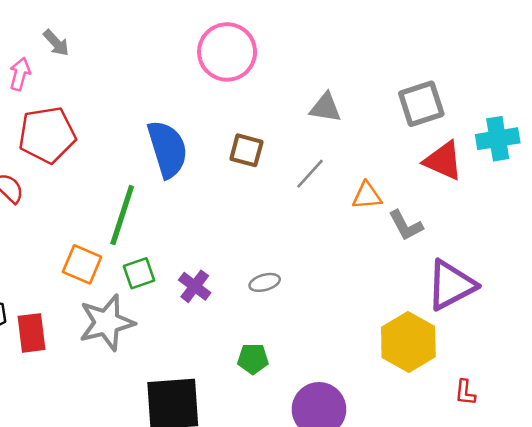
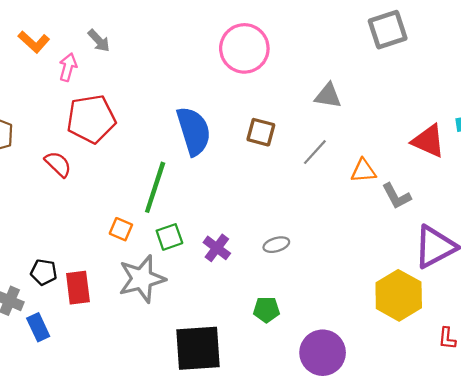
gray square: (421, 104) -> (388, 30), moved
orange square: (82, 264) -> (121, 229), size x0.7

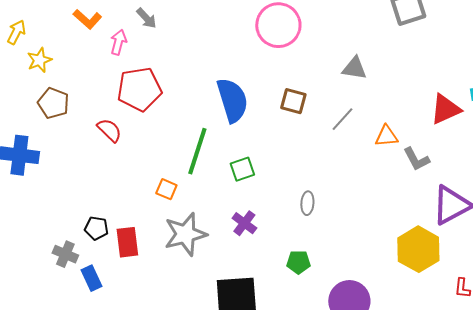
red triangle: (428, 141) -> (445, 109), turned -48
green square: (169, 237) -> (242, 169), moved
gray ellipse: (276, 245) -> (307, 203), turned -70
purple cross: (217, 248) -> (244, 223), moved

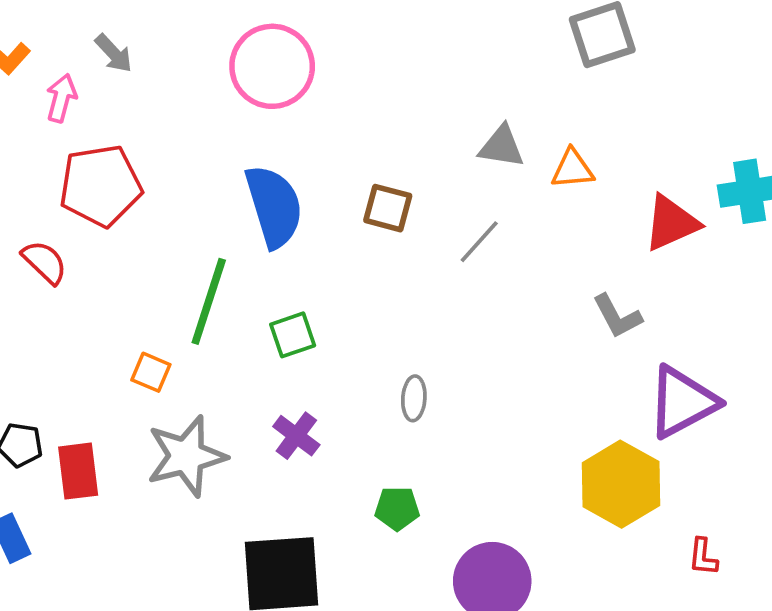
pink circle: (278, 25) -> (272, 66), moved
orange triangle: (386, 136) -> (572, 169), moved

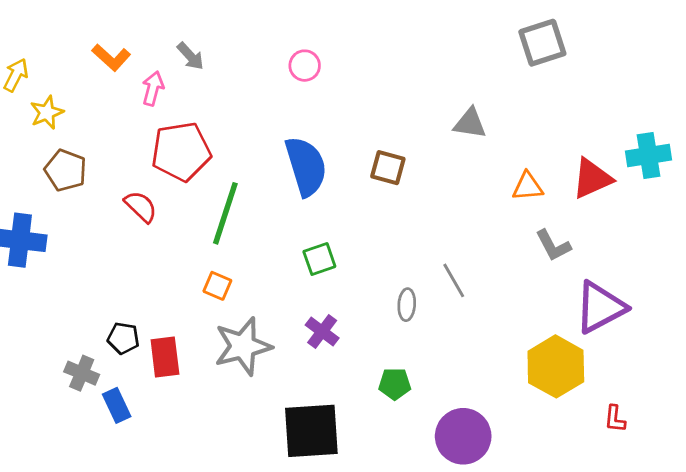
pink circle: (272, 66) -> (305, 66), size x0.5
orange triangle: (572, 169) -> (528, 186), moved
gray line: (479, 242) -> (454, 280), moved, turned -72
green line: (209, 301) -> (225, 213), moved

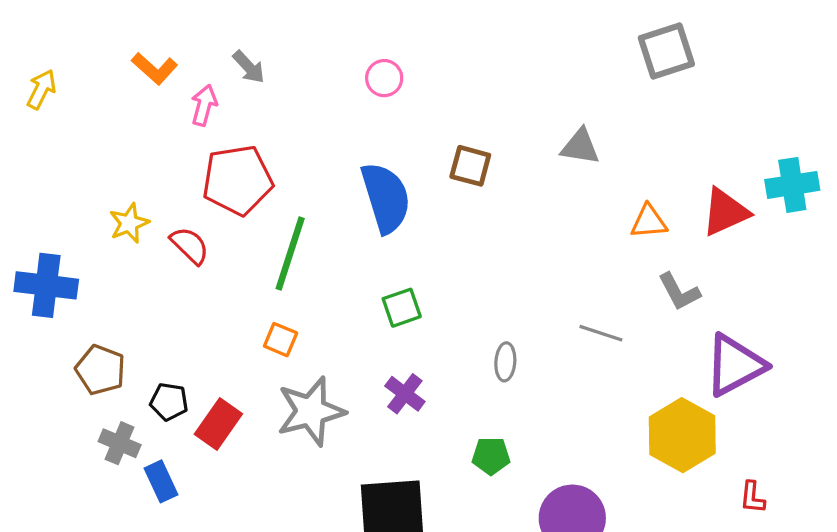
yellow star: (47, 113) -> (129, 223), moved
brown square: (388, 168) -> (470, 166), moved
brown pentagon: (66, 170) -> (100, 370), moved
gray line: (454, 280) -> (601, 333), moved, turned -42
red rectangle: (165, 357) -> (218, 424), turned 42

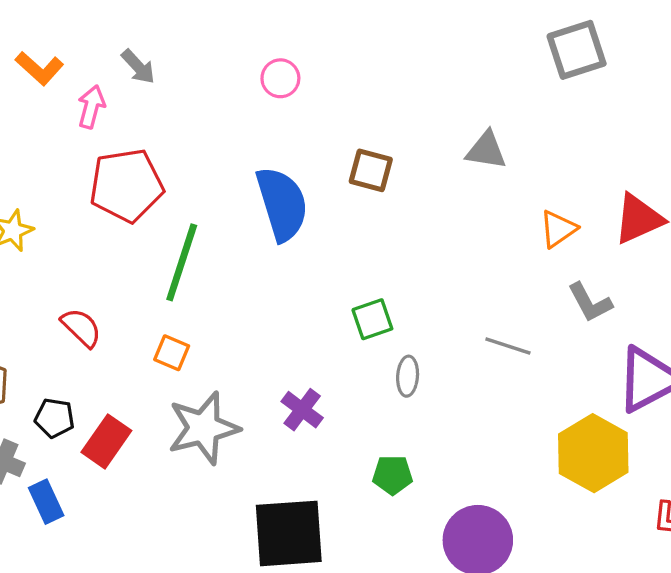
orange triangle: (649, 222) -> (558, 229), turned -30
red semicircle: (190, 245) -> (81, 328), moved
green square: (402, 308) -> (372, 319), moved

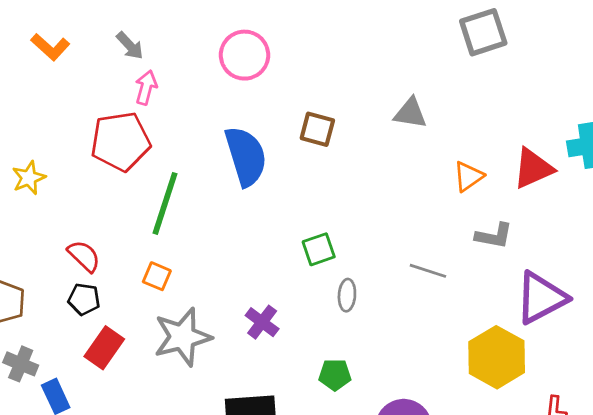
pink circle: (280, 78) -> (245, 55), size x1.6
pink arrow: (91, 107) -> (146, 87), moved
gray L-shape: (590, 303) -> (494, 236), turned -51
black pentagon: (55, 418) -> (84, 299), moved

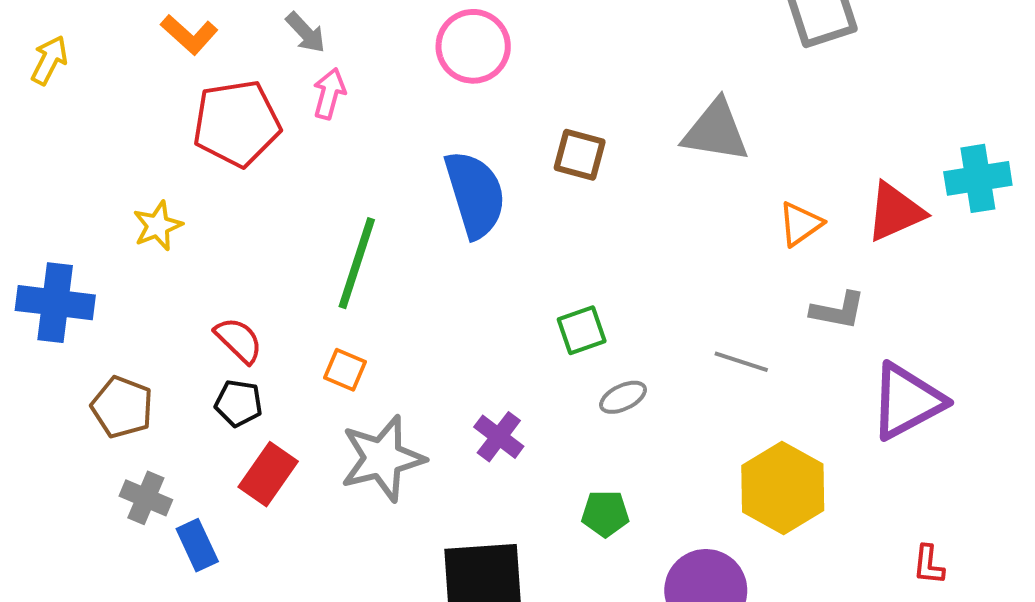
gray triangle: (410, 113) -> (716, 131), size x1.4
red pentagon: (120, 141) -> (237, 123), moved
gray ellipse: (347, 295) -> (623, 397), turned 60
yellow hexagon: (497, 357) -> (783, 488), moved

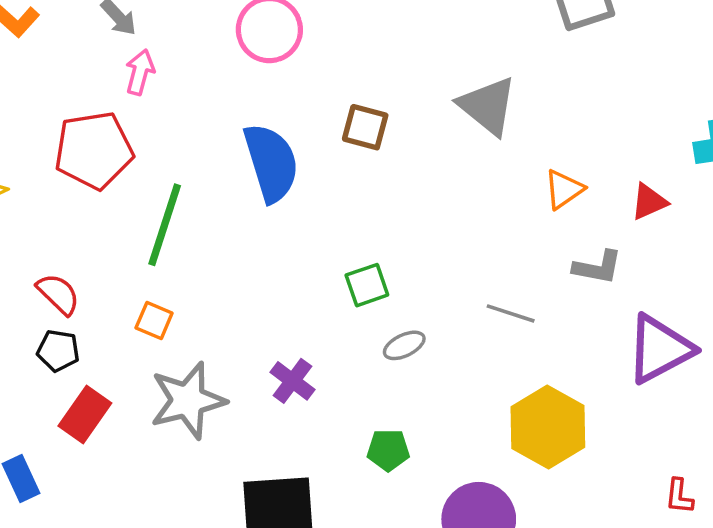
red pentagon: (237, 123) -> (94, 150), moved
gray triangle: (716, 131) -> (488, 106), turned 30
red triangle: (895, 212) -> (649, 202), moved, size x0.7

